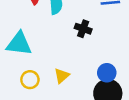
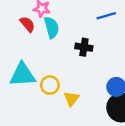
yellow circle: (30, 80) -> (50, 85), moved

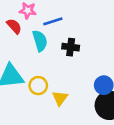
blue line: (106, 16) -> (53, 21), moved
cyan semicircle: (52, 27) -> (40, 41), moved

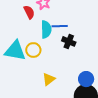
blue line: (53, 21) -> (60, 26), moved
yellow circle: (38, 86) -> (33, 50), moved

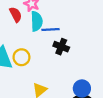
cyan semicircle: (46, 29) -> (37, 21), moved

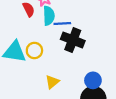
black cross: (61, 47) -> (73, 40), size x1.5

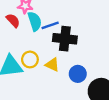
blue circle: (93, 80) -> (78, 74), moved
yellow triangle: (52, 82) -> (52, 65), moved, turned -40

